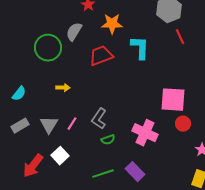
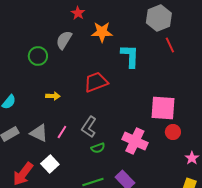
green circle: (48, 48) -> (38, 56), size x0.7
red trapezoid: (101, 56) -> (96, 82), moved
gray triangle: (49, 125) -> (39, 133), turned -36

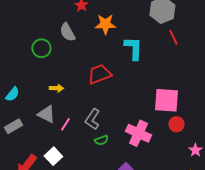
gray semicircle: (64, 40) -> (67, 32), turned -60
gray triangle: (39, 133) -> (46, 114), moved

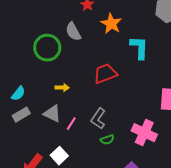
orange star: (105, 24) -> (111, 24), turned 30
green circle: (41, 48) -> (47, 48), size x1.4
gray rectangle: (13, 126) -> (21, 115), moved

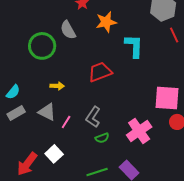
orange star: (111, 24) -> (106, 22), turned 30
pink cross: (144, 133) -> (139, 131), turned 30

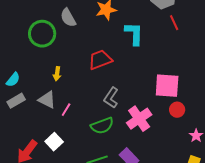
yellow arrow: (57, 86) -> (57, 74), turned 96
gray L-shape: (93, 117) -> (111, 98), moved
green semicircle: (102, 138) -> (102, 126), size x1.6

